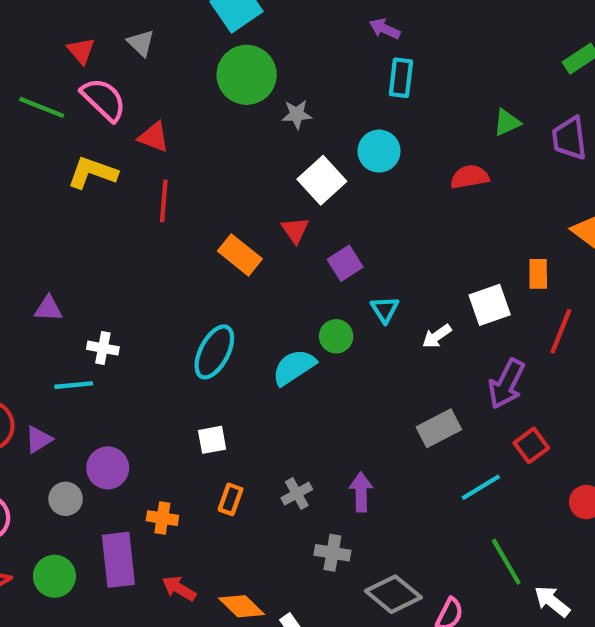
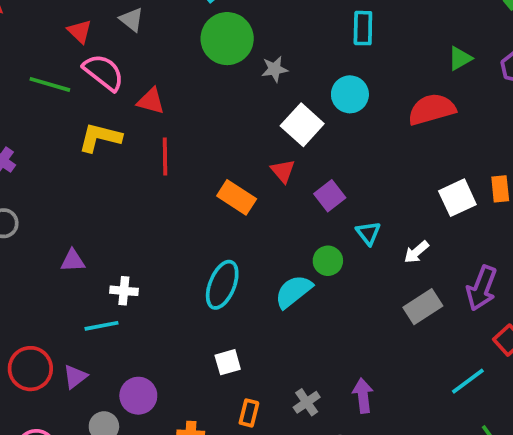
red semicircle: (470, 177) -> (432, 109), size x1.4
white square: (490, 305) -> (457, 198), moved
gray rectangle: (439, 428) -> (423, 307), moved

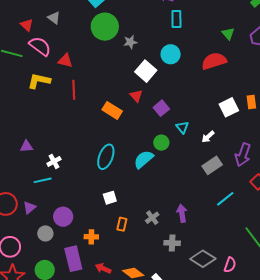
green triangle: (460, 58) -> (228, 34), turned -40
white cross: (124, 291) -> (54, 161), turned -32
cyan line: (468, 381) -> (225, 199), moved

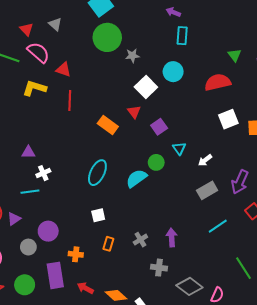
white square: (229, 107) -> (228, 119), moved
purple triangle: (26, 146) -> (28, 152), moved

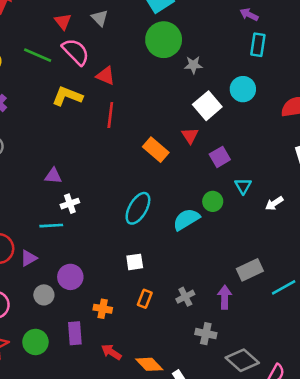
gray rectangle: (207, 190) -> (250, 270), moved
purple rectangle: (55, 275) -> (75, 333), size x0.7

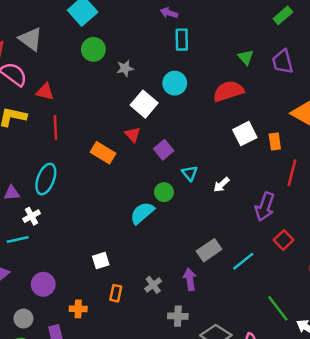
gray triangle: (100, 18) -> (31, 39), size x1.5
green circle: (164, 40) -> (93, 49), size x0.7
cyan ellipse: (138, 208) -> (46, 179), moved
gray circle: (44, 295) -> (23, 319), moved

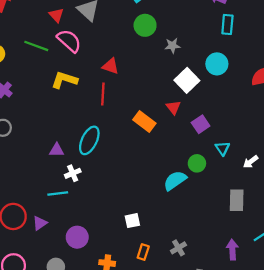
red triangle: (45, 92) -> (111, 66), moved
gray rectangle: (209, 250) -> (237, 200), moved, turned -60
purple arrow: (190, 279) -> (232, 250), moved

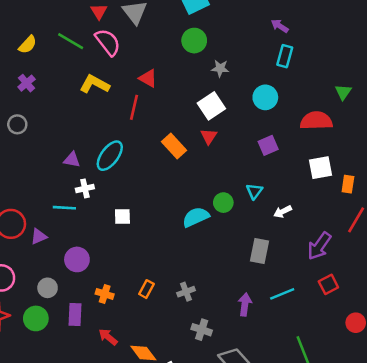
white square: (187, 80) -> (211, 106), moved
purple square: (201, 124) -> (268, 145), moved
white square: (132, 221) -> (122, 216), moved

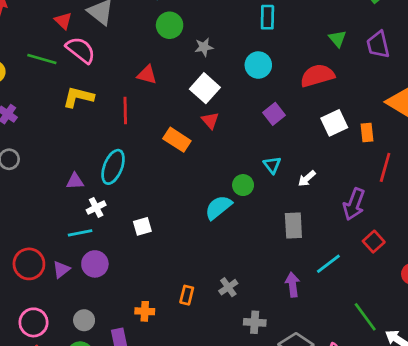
red triangle: (148, 78) -> (147, 75), moved
purple circle: (77, 259) -> (95, 264), moved

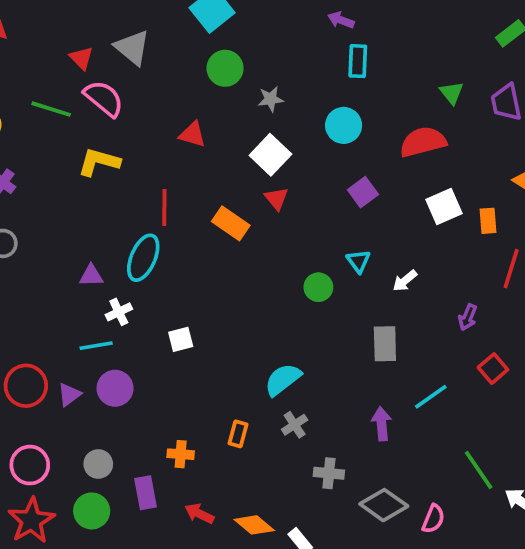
red line: (125, 110) -> (164, 208), moved
purple arrow: (354, 204) -> (468, 317), size x0.6
cyan semicircle: (218, 207) -> (283, 380), moved

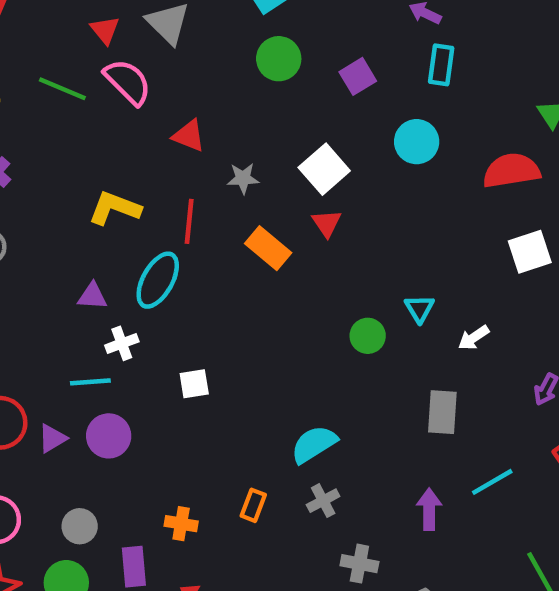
gray star: (271, 99) -> (243, 178), moved
red triangle: (193, 134) -> (189, 136), moved
yellow L-shape: (99, 162) -> (115, 208), moved
purple square: (363, 192) -> (358, 76), moved

